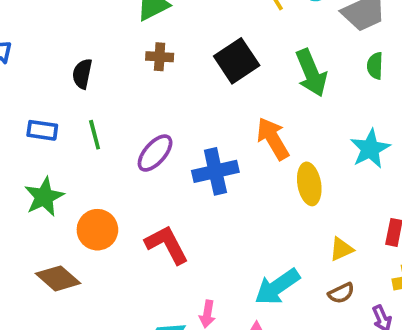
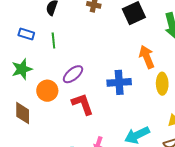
purple ellipse: (155, 153) -> (73, 74), moved
blue cross: (215, 171) -> (119, 82), moved
brown diamond: (58, 278) -> (23, 113), turned 40

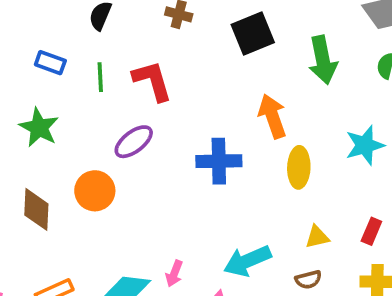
green star: (22, 69) -> (39, 127), turned -30
orange circle: (47, 91) -> (95, 191), moved
red L-shape: (83, 104) -> (152, 81), moved

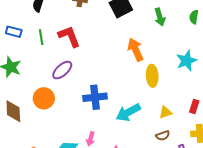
green arrow: (323, 60) -> (160, 17), size x0.7
blue cross: (219, 161) -> (95, 97), moved
cyan arrow: (247, 261) -> (128, 112), moved

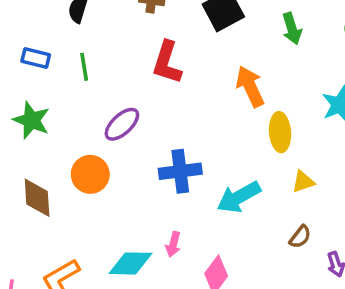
red L-shape: (69, 36) -> (167, 63), moved, turned -140
yellow triangle: (165, 112) -> (303, 182), moved
brown semicircle: (163, 136) -> (300, 237), turned -32

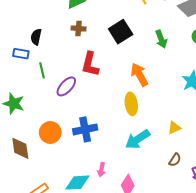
blue rectangle: (36, 58) -> (21, 54), moved
purple ellipse: (122, 124) -> (66, 86), moved
yellow ellipse: (280, 132) -> (131, 104), moved
blue cross: (180, 171) -> (85, 129), moved

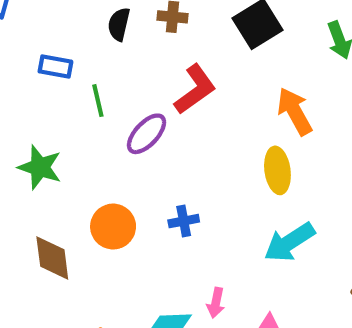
black semicircle: (36, 37) -> (119, 24), moved
red L-shape: (90, 64) -> (195, 89), turned -140
blue cross: (85, 129) -> (184, 221), size x0.6

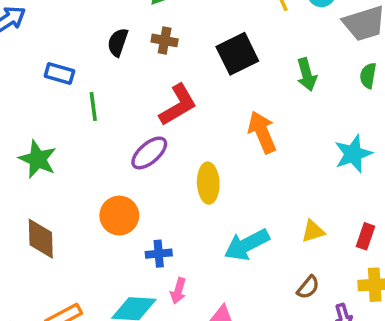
purple ellipse: (147, 134) -> (149, 153), moved
yellow ellipse: (277, 170) -> (208, 183), moved
blue cross: (184, 221) -> (159, 254), moved
orange circle: (113, 227) -> (119, 216), moved

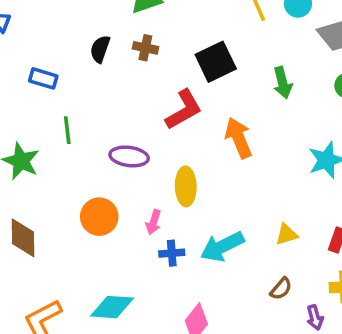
red L-shape: (178, 105) -> (184, 110), moved
green line: (93, 106) -> (67, 130), moved
purple ellipse: (149, 153) -> (129, 156), turned 48
blue cross: (159, 254) -> (172, 253), moved
pink arrow: (178, 291) -> (154, 222), moved

